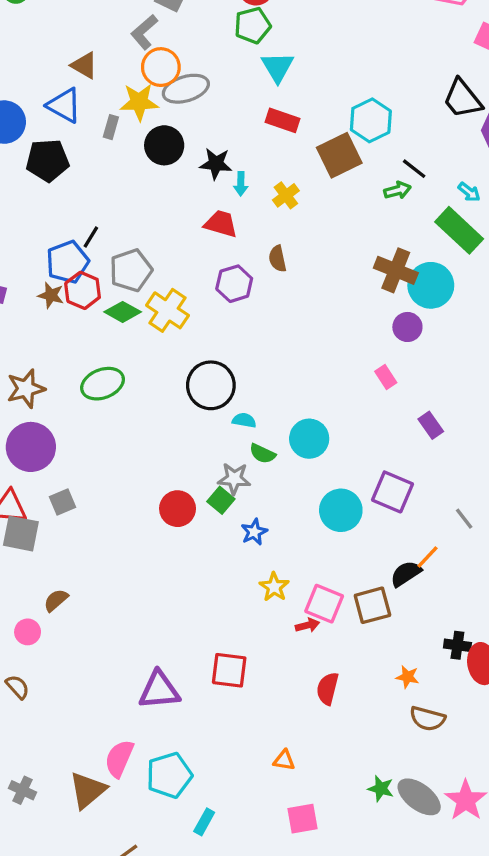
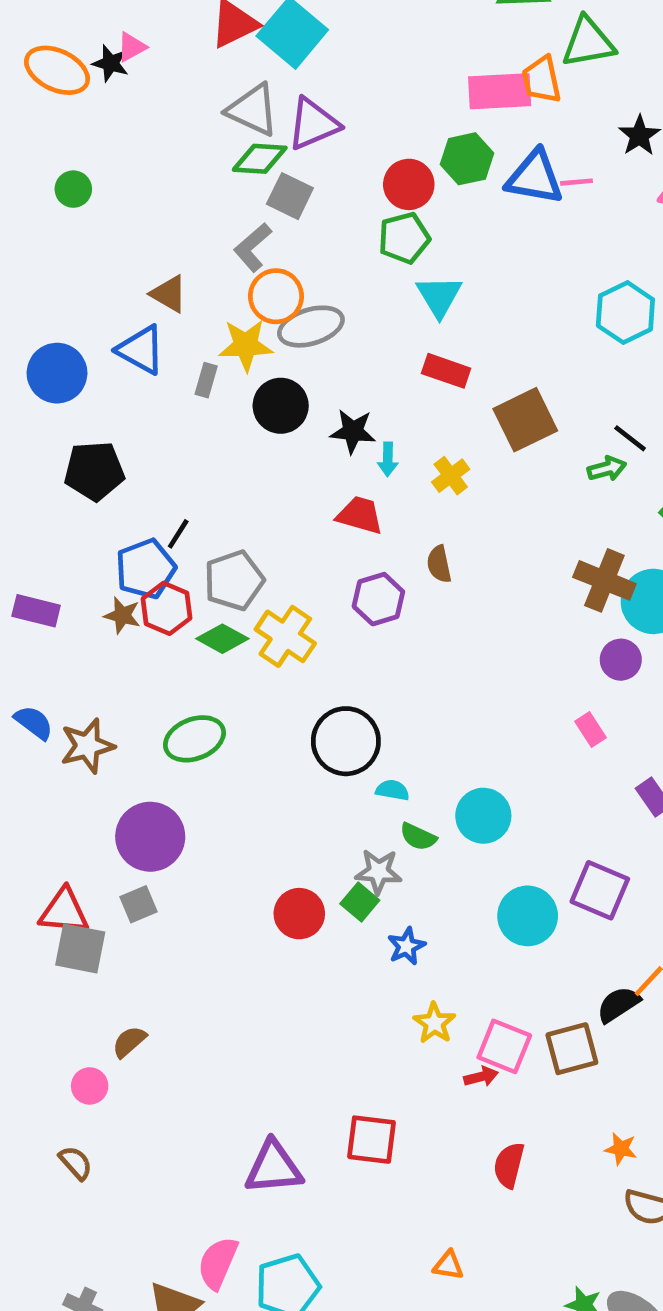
cyan hexagon: (371, 120) -> (625, 313), moved
black pentagon: (48, 160) -> (94, 471), moved
purple circle: (31, 447) -> (150, 837), moved

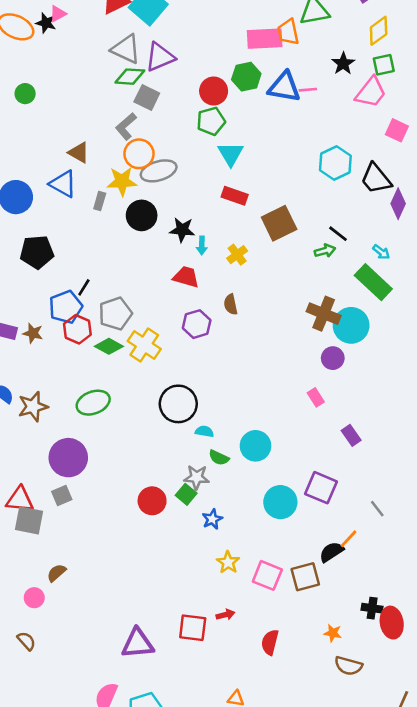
brown star: (122, 615) -> (33, 333), moved
red arrow: (481, 1077) -> (225, 615), moved

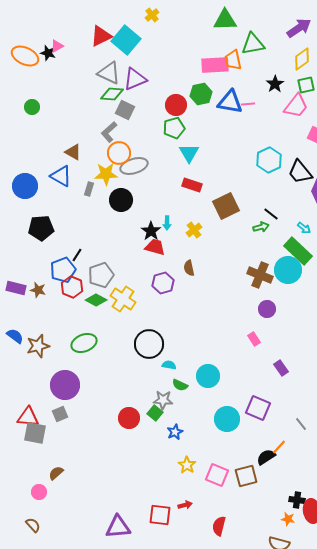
black star: (182, 230) -> (151, 231), moved, turned 30
cyan circle: (351, 325) -> (288, 270), moved
orange star: (333, 633) -> (288, 519), moved

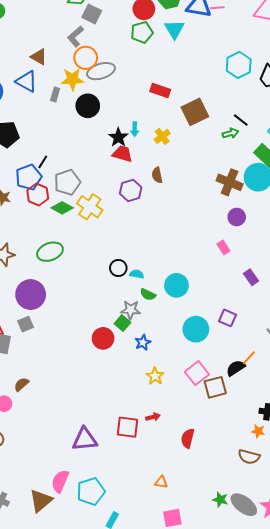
cyan triangle: (189, 153) -> (174, 29), moved
black circle: (149, 344) -> (118, 268), moved, size x0.6
purple square: (258, 408) -> (228, 318), size x0.7
red circle: (129, 418) -> (103, 338), moved
pink square: (217, 475) -> (197, 373), moved, turned 30

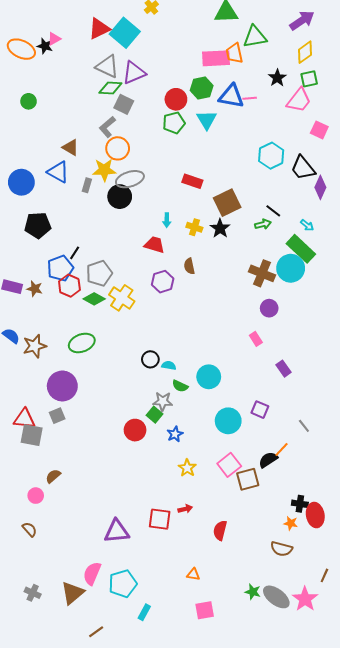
gray ellipse: (101, 71) -> (130, 179), moved
yellow cross: (162, 136) -> (194, 227), turned -35
black star: (118, 137) -> (220, 228), moved

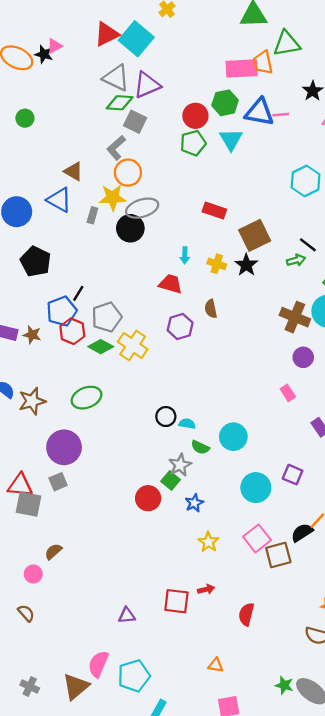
black pentagon: (38, 225) -> (36, 261), turned 30
gray star: (163, 401) -> (180, 465), turned -30
purple triangle: (117, 531) -> (127, 615), size x0.6

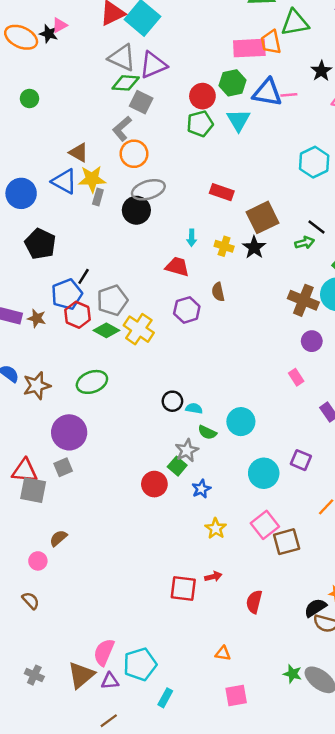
yellow star: (113, 197) -> (92, 179), moved
black semicircle: (302, 533) -> (315, 608), moved
purple triangle: (127, 615) -> (110, 681), moved

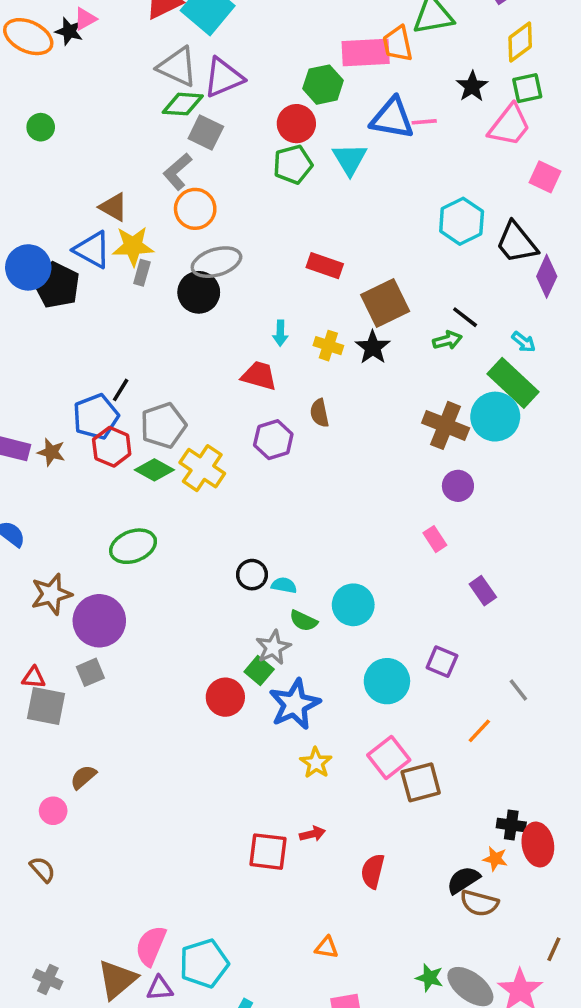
green hexagon: (232, 83) -> (323, 85), moved
black pentagon: (40, 244) -> (57, 285), moved
brown star: (37, 386) -> (51, 594), moved
red triangle: (25, 471) -> (34, 678), size x0.6
blue star: (201, 489) -> (295, 704), size x1.8

